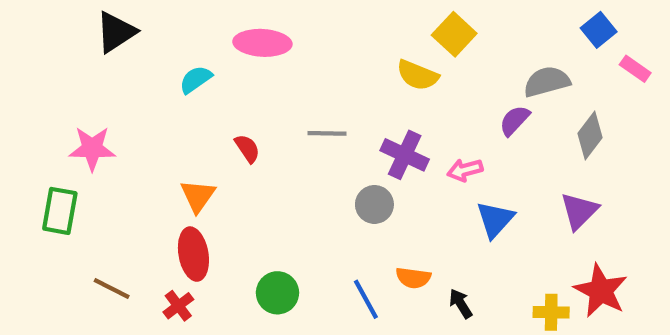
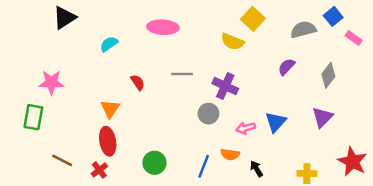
pink ellipse: (262, 43) -> (163, 27), moved
gray semicircle: (547, 82) -> (303, 30), moved
pink arrow: (465, 170) -> (246, 128), moved
red star: (601, 291) -> (352, 162), moved
blue line: (366, 299) -> (204, 166), turned 50

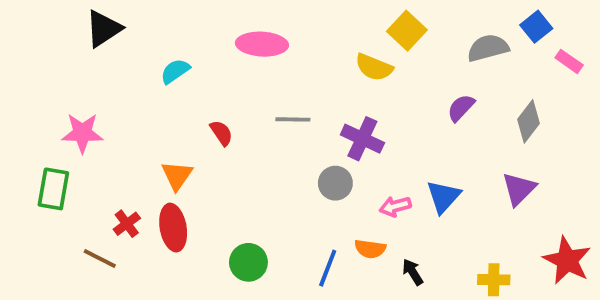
red cross: (99, 170) -> (127, 224), moved

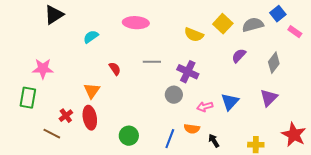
yellow square: (407, 31) -> (223, 24), moved

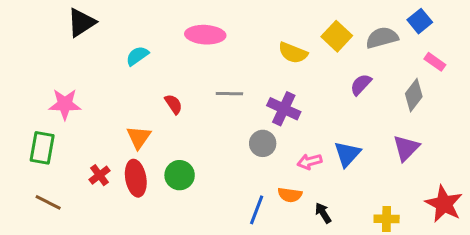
pink rectangle: (295, 32) -> (435, 62), moved
brown line: (52, 134) -> (48, 202), moved
green circle: (129, 136) -> (180, 175), moved

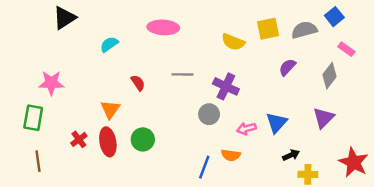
yellow square: (337, 36) -> (268, 29), turned 35
brown line: (48, 202) -> (38, 161), turned 55
black arrow: (323, 213) -> (291, 155), moved, turned 98

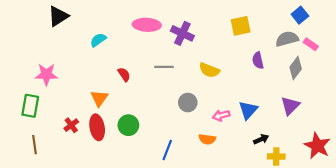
gray semicircle: (304, 30) -> (287, 39), moved
yellow semicircle: (233, 42) -> (209, 70), moved
purple semicircle: (287, 67) -> (258, 60), turned -56
purple cross: (226, 86) -> (182, 33), moved
blue line: (204, 167) -> (167, 150), moved

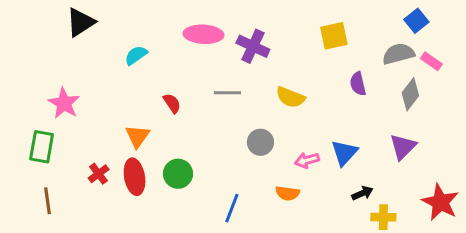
pink star: (46, 74) -> (64, 103), turned 30

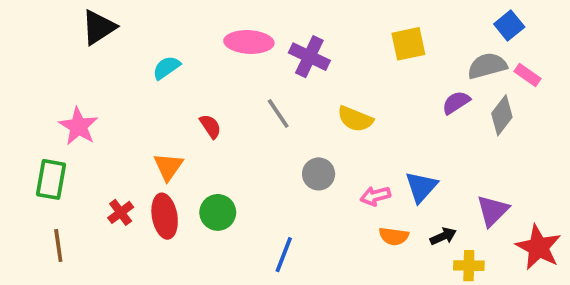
purple semicircle: (358, 84) -> (456, 102), moved, turned 70
gray line: (227, 93) -> (278, 113), turned 55
purple triangle: (403, 147) -> (493, 211), moved
orange semicircle: (287, 193) -> (394, 236), moved

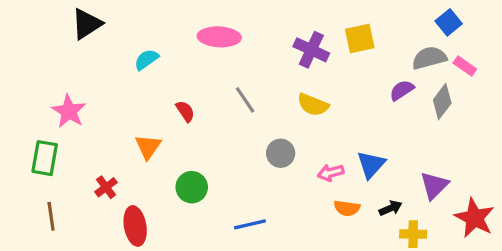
purple cross: (309, 57) -> (311, 50), moved
red ellipse: (165, 216) -> (135, 226), moved
blue line: (284, 255) -> (250, 224), turned 56

